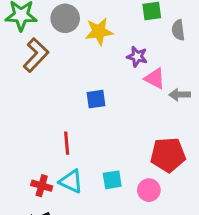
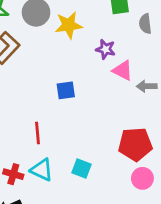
cyan square: (112, 180) -> (81, 168), turned 30
pink circle: (149, 190) -> (142, 178), moved

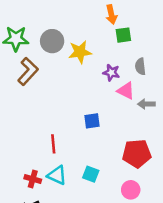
gray semicircle: (145, 24) -> (140, 67), moved
blue square: (66, 90) -> (92, 121), moved
pink circle: (142, 178) -> (131, 190), moved

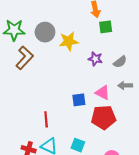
gray semicircle: (140, 67) -> (120, 62), moved, turned -120
pink triangle: (126, 91) -> (103, 93), moved
red pentagon: (137, 154) -> (104, 117), moved

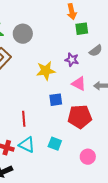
yellow star: (69, 41) -> (46, 71), moved
gray semicircle: (120, 62) -> (96, 51), moved
pink triangle: (103, 93) -> (79, 84), moved

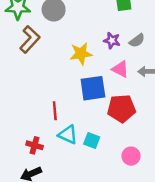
gray semicircle: (96, 51) -> (137, 41), moved
blue square: (56, 100) -> (93, 88), size x1.6
cyan triangle: (27, 145) -> (68, 135), moved

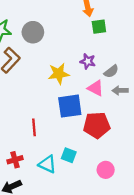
gray semicircle: (137, 41) -> (111, 71), moved
cyan triangle: (68, 135) -> (47, 164), moved
red cross: (35, 145) -> (15, 160), turned -32

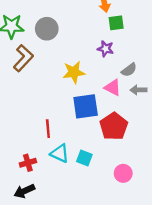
purple star: (88, 61) -> (106, 49), moved
red pentagon: (97, 125) -> (114, 126), turned -30
cyan triangle: (47, 164) -> (60, 153), moved

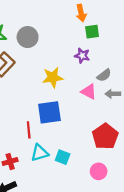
blue square: (86, 106) -> (49, 112), moved
red pentagon: (114, 126) -> (105, 136), moved
cyan triangle: (60, 153) -> (40, 153), turned -42

